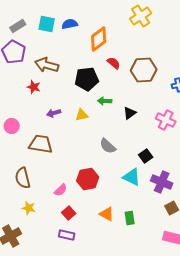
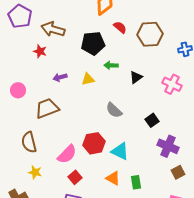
brown trapezoid: (41, 144) -> (47, 108), turned -30
cyan triangle: (132, 177) -> (120, 151), moved
pink semicircle: (61, 190) -> (67, 154), size x1.5

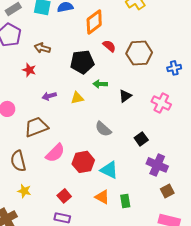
brown arrow: (53, 29) -> (42, 48), size x0.7
pink semicircle: (67, 154) -> (55, 153), moved

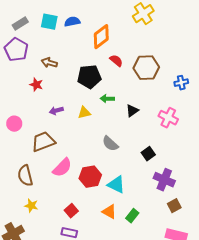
green rectangle: (125, 201) -> (132, 216), turned 48

